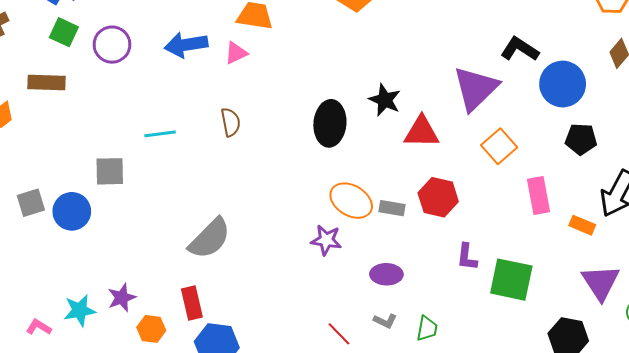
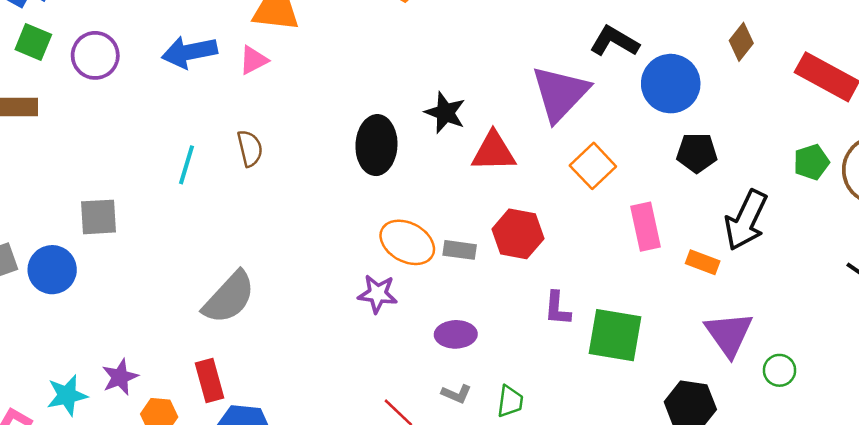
cyan line: (160, 134) -> (186, 165), moved, turned -64

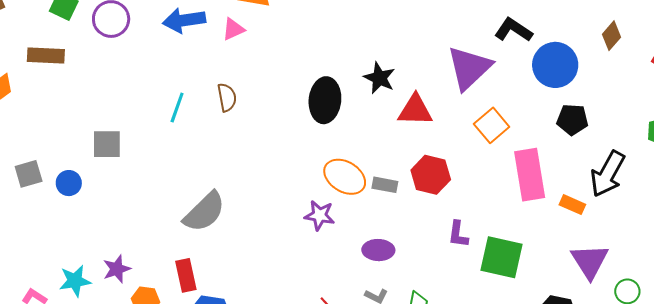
pink rectangle: (645, 227) -> (530, 175), size x1.4
blue circle: (52, 270) -> (69, 183), size x0.7

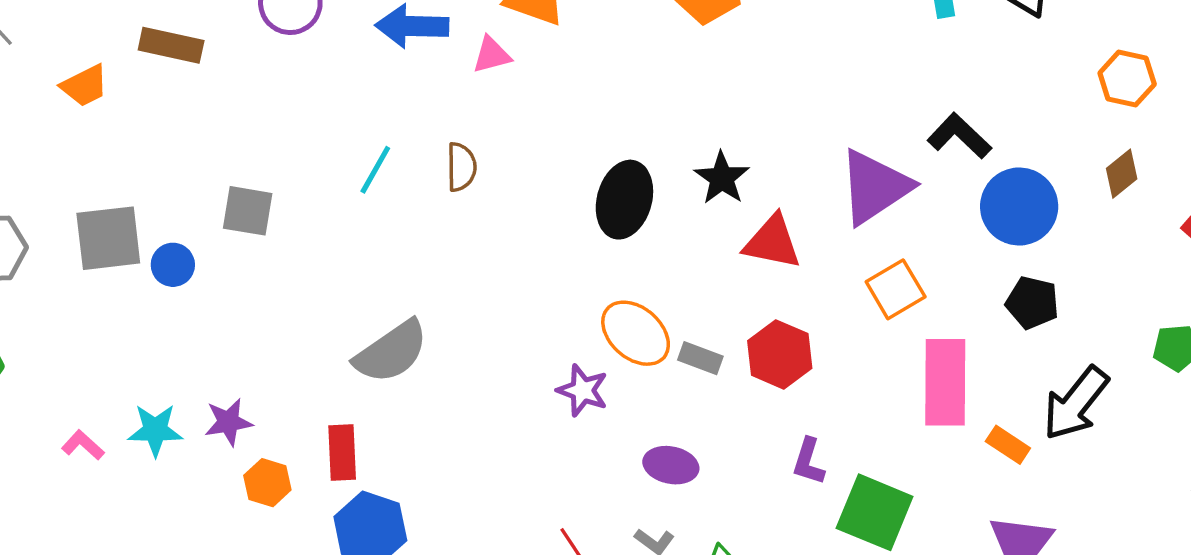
gray square: (29, 174) -> (108, 238), size x1.5

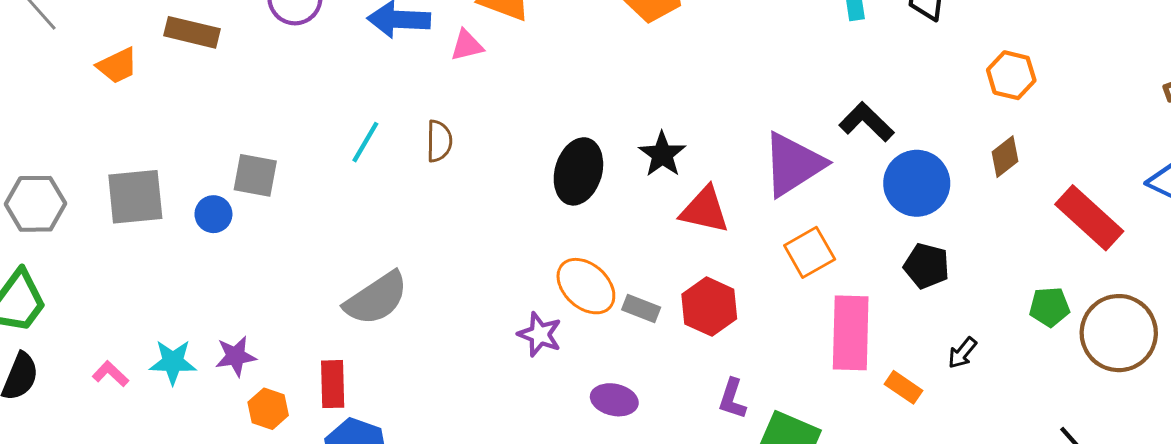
blue circle: (173, 265) -> (213, 214), moved
black arrow: (1076, 403) -> (962, 353), size x0.5

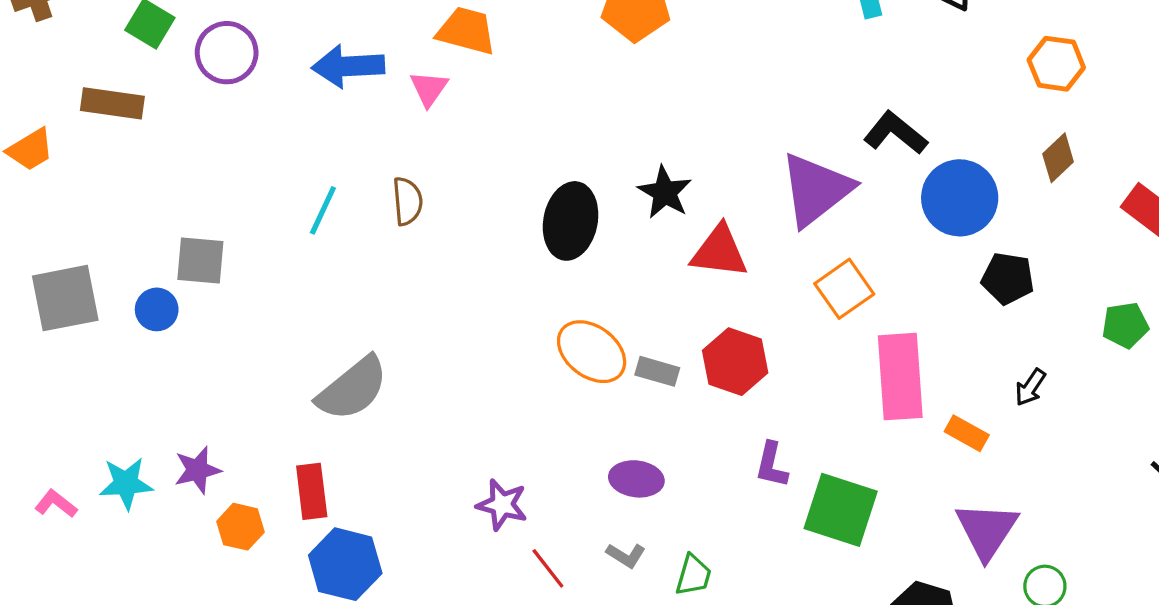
pink triangle: (467, 45) -> (429, 89), turned -36
black pentagon: (927, 266) -> (1008, 278), moved
purple star: (540, 334) -> (502, 505), moved

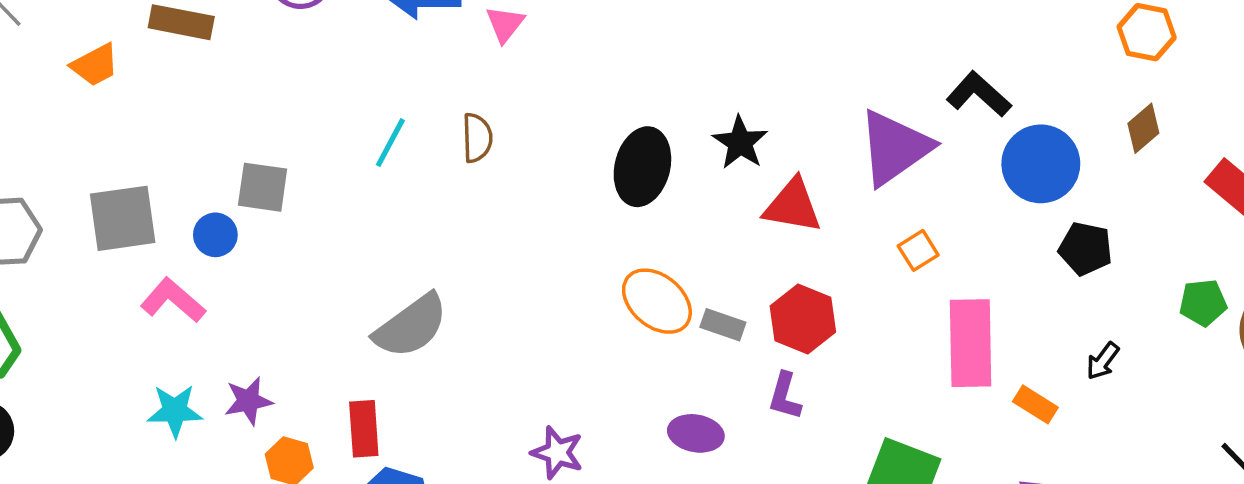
orange square: (844, 289) -> (918, 250), size x0.7
purple L-shape: (772, 465) -> (785, 396), moved
pink L-shape: (56, 504) -> (173, 300), moved, size x1.5

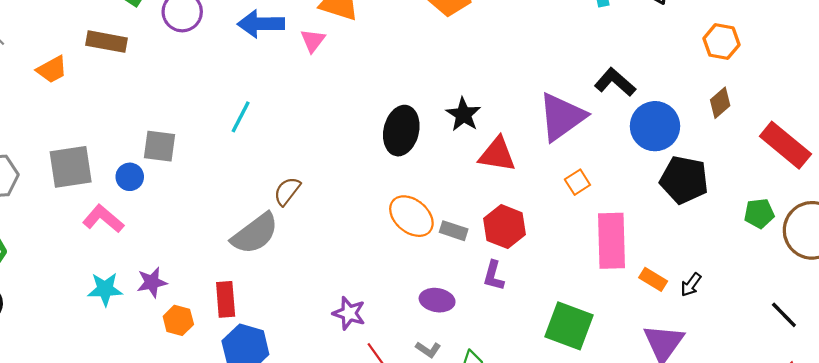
brown semicircle: (477, 138) -> (287, 191), moved, turned -140
black pentagon: (1086, 249) -> (684, 180), size x1.4
black arrow: (1103, 361) -> (691, 285), moved

